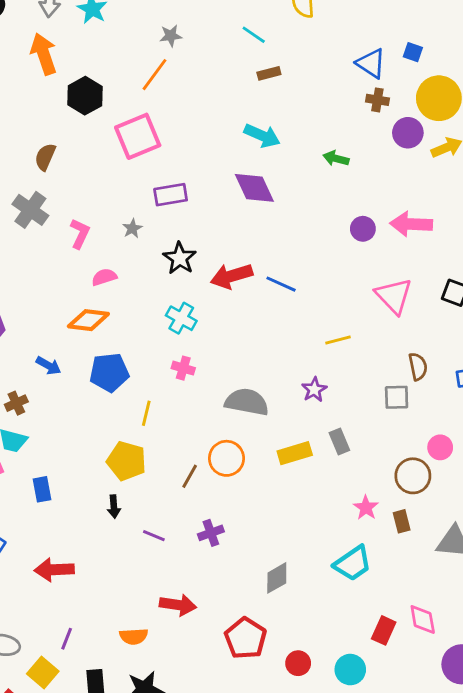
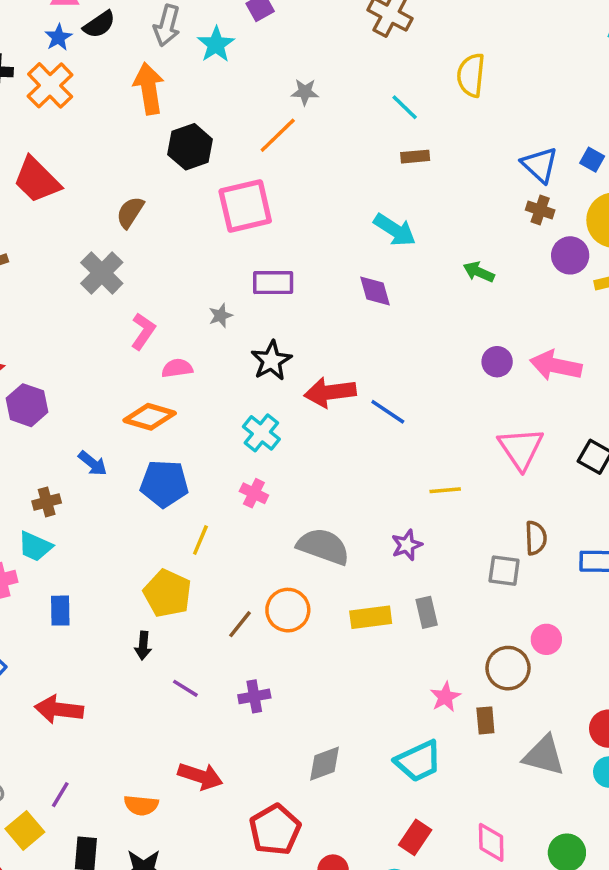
purple diamond: (254, 188) -> (375, 291), size x0.7
pink L-shape: (80, 234) -> (143, 331), moved
red rectangle: (384, 630) -> (415, 837), moved

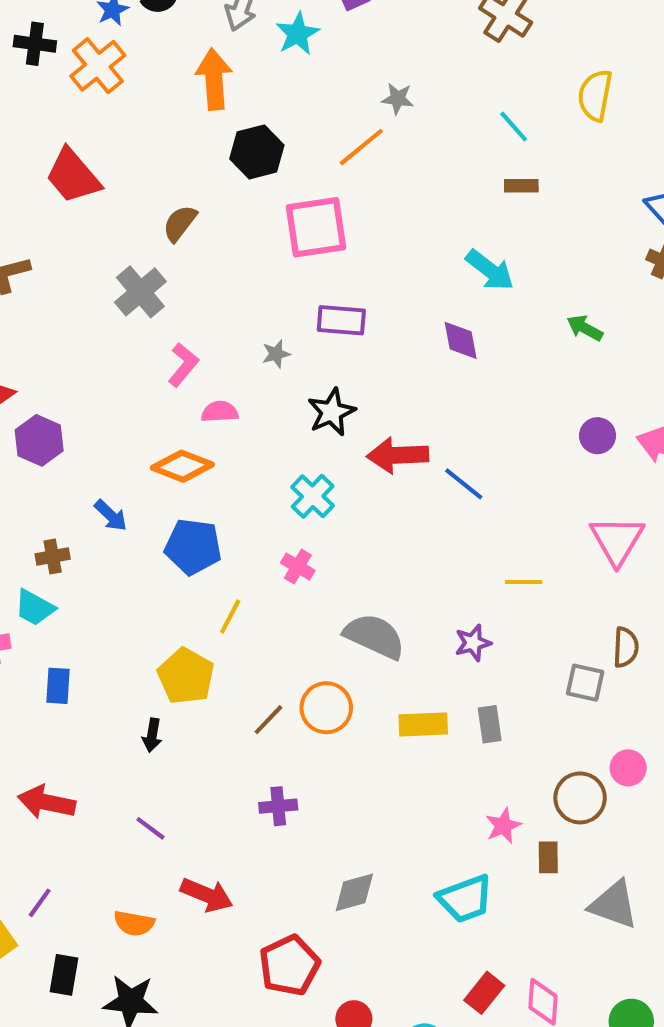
purple line: (185, 688) -> (150, 828), moved
red rectangle: (415, 837) -> (484, 993), moved

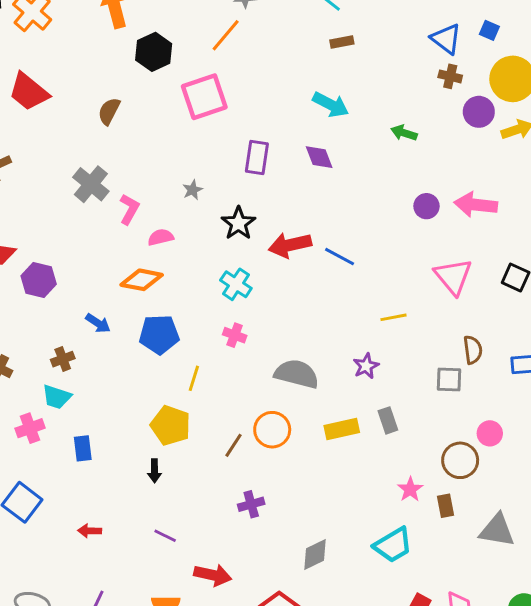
gray cross: (140, 292) -> (91, 184), moved
purple rectangle: (341, 320) -> (257, 158), moved, turned -76
red arrow: (47, 802) -> (90, 531), size x0.6

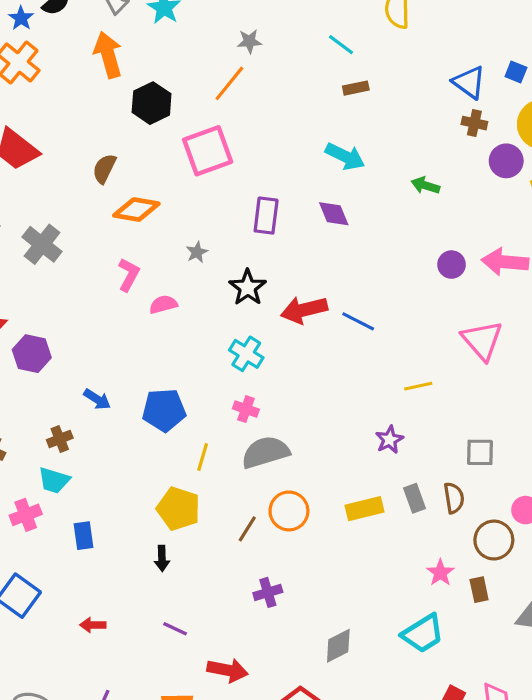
gray cross: (91, 184) -> (42, 244), moved
orange diamond: (142, 280) -> (136, 210), moved
brown semicircle: (473, 350) -> (454, 498), moved
gray semicircle: (297, 374) -> (265, 452), moved, turned -30

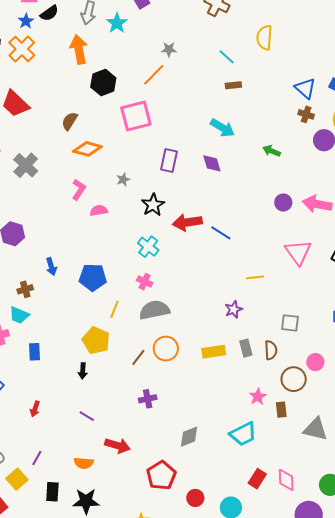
blue arrow: (97, 399) -> (51, 266), turned 36
red arrow: (93, 625) -> (35, 409), turned -77

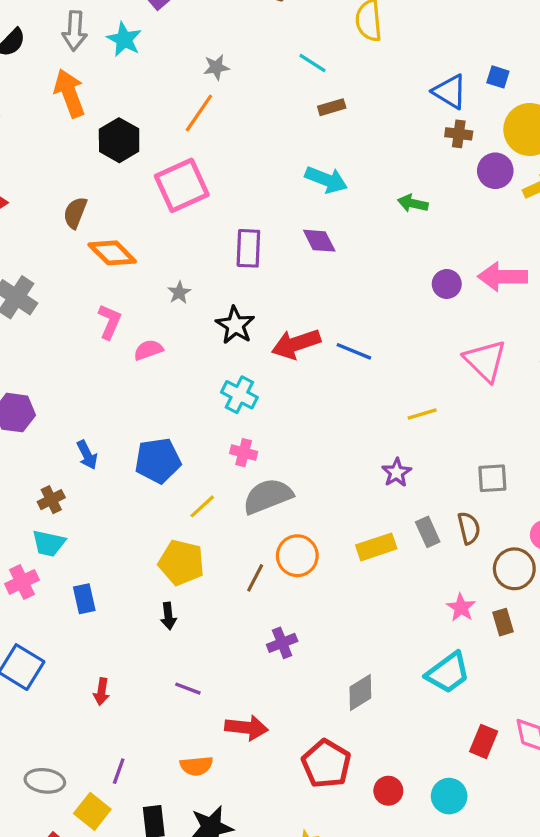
orange diamond: (87, 149) -> (112, 253), turned 40
yellow line: (114, 309) -> (202, 506), turned 36

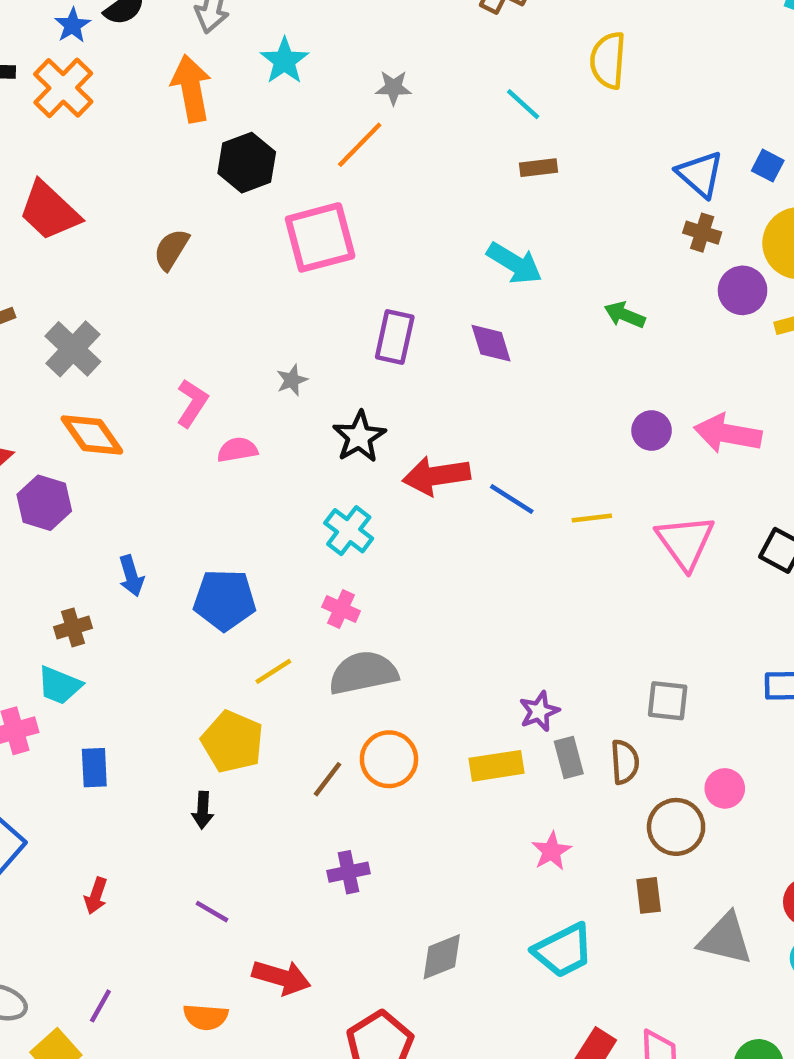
cyan star: (124, 39) -> (284, 61), moved
orange diamond: (112, 253) -> (92, 435), moved
yellow line: (422, 414) -> (592, 518), moved
purple star: (396, 473) -> (539, 711), moved
pink star: (461, 608) -> (552, 851), moved

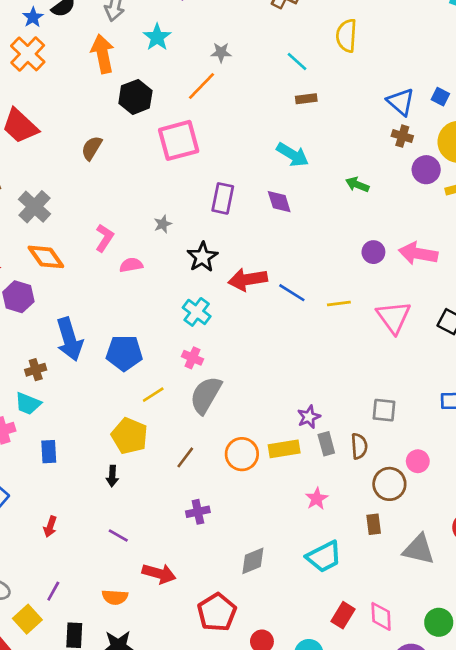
blue arrow: (131, 576) -> (70, 339), size x1.8
gray semicircle: (363, 673) -> (206, 395), turned -48
orange circle: (389, 759) -> (242, 454), moved

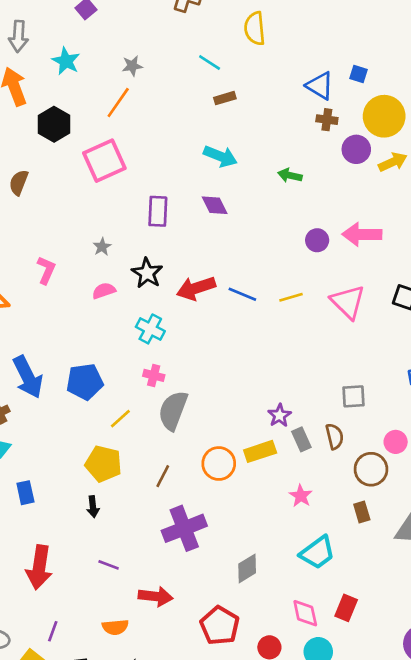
pink semicircle: (131, 265) -> (104, 291), moved
purple cross: (198, 512) -> (184, 528), size x1.8
red arrow: (50, 527) -> (39, 567), size x2.0
pink diamond: (381, 616) -> (305, 613), moved

